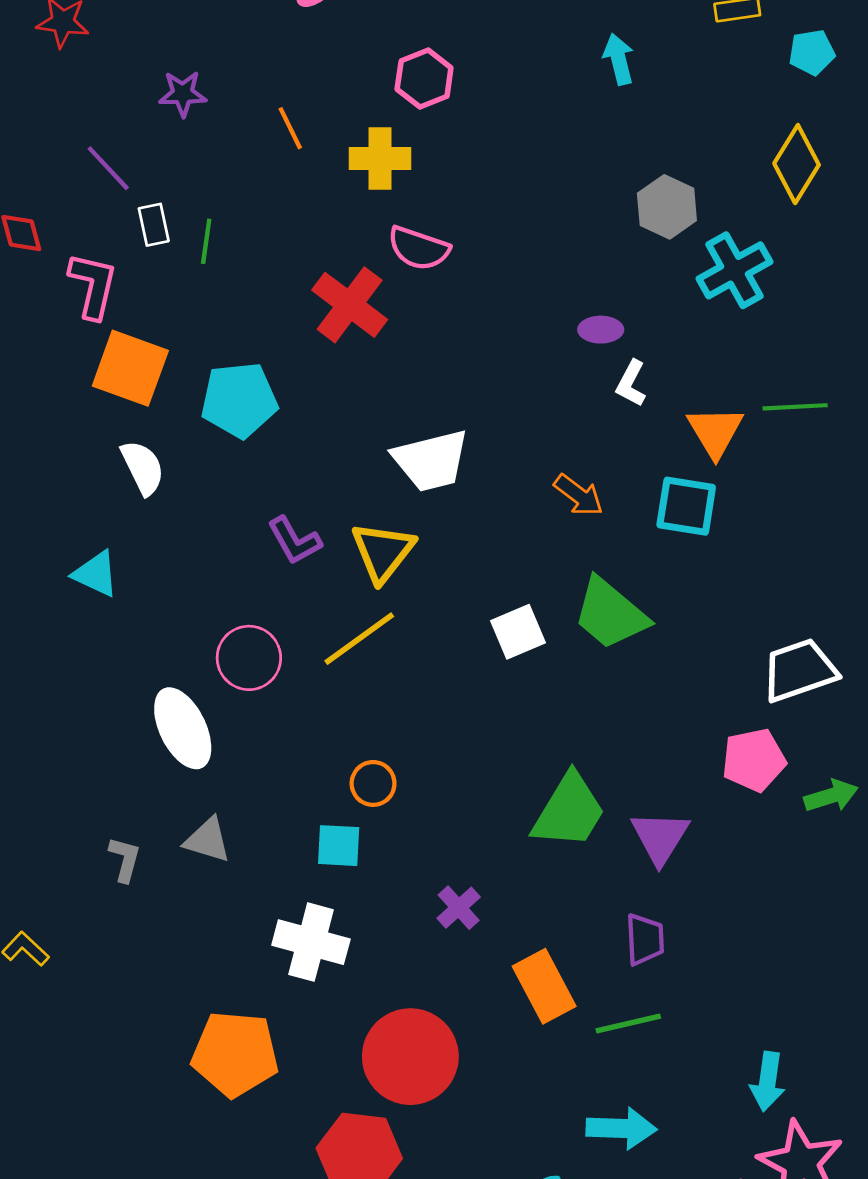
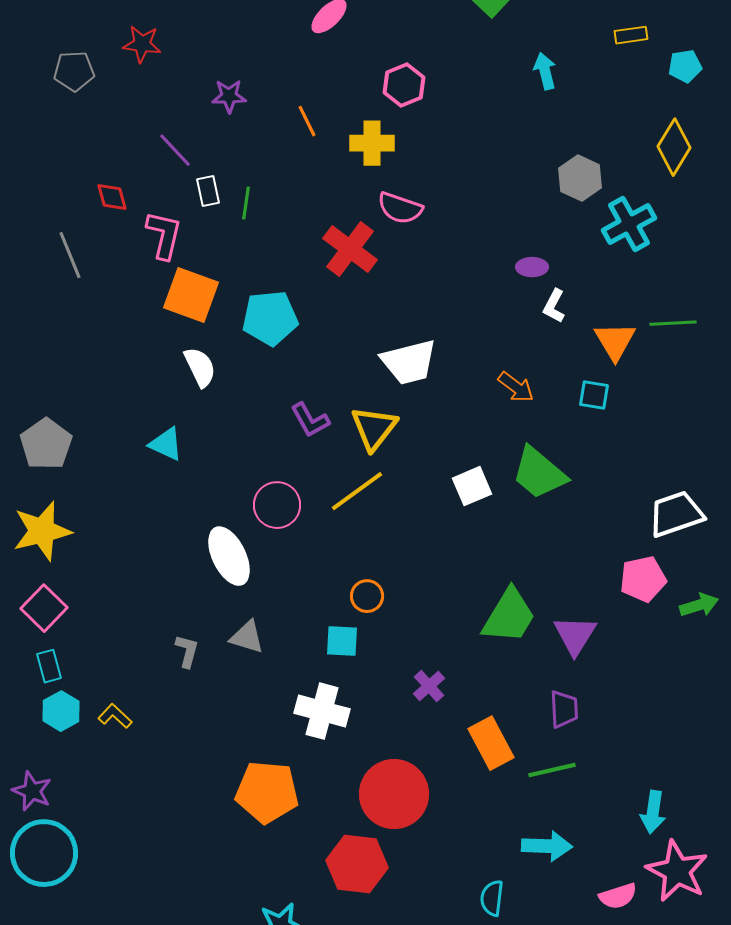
cyan square: (686, 506) -> (594, 395), size x0.7

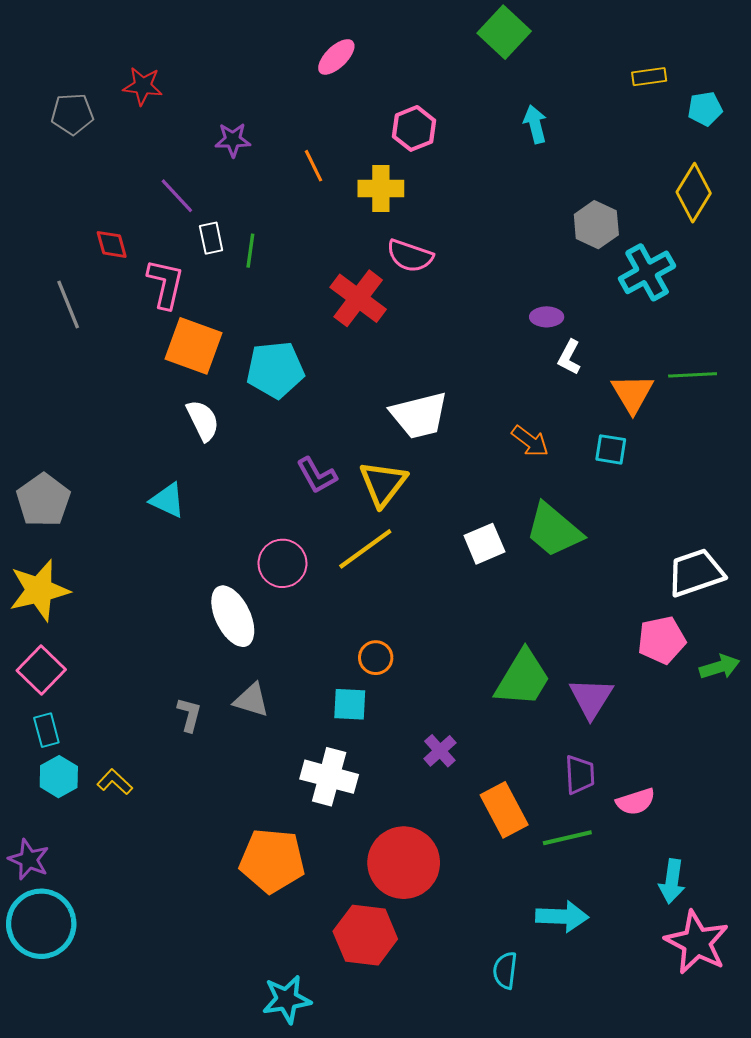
cyan arrow: (545, 71) -> (535, 124), moved
pink semicircle: (618, 896) -> (636, 802), moved

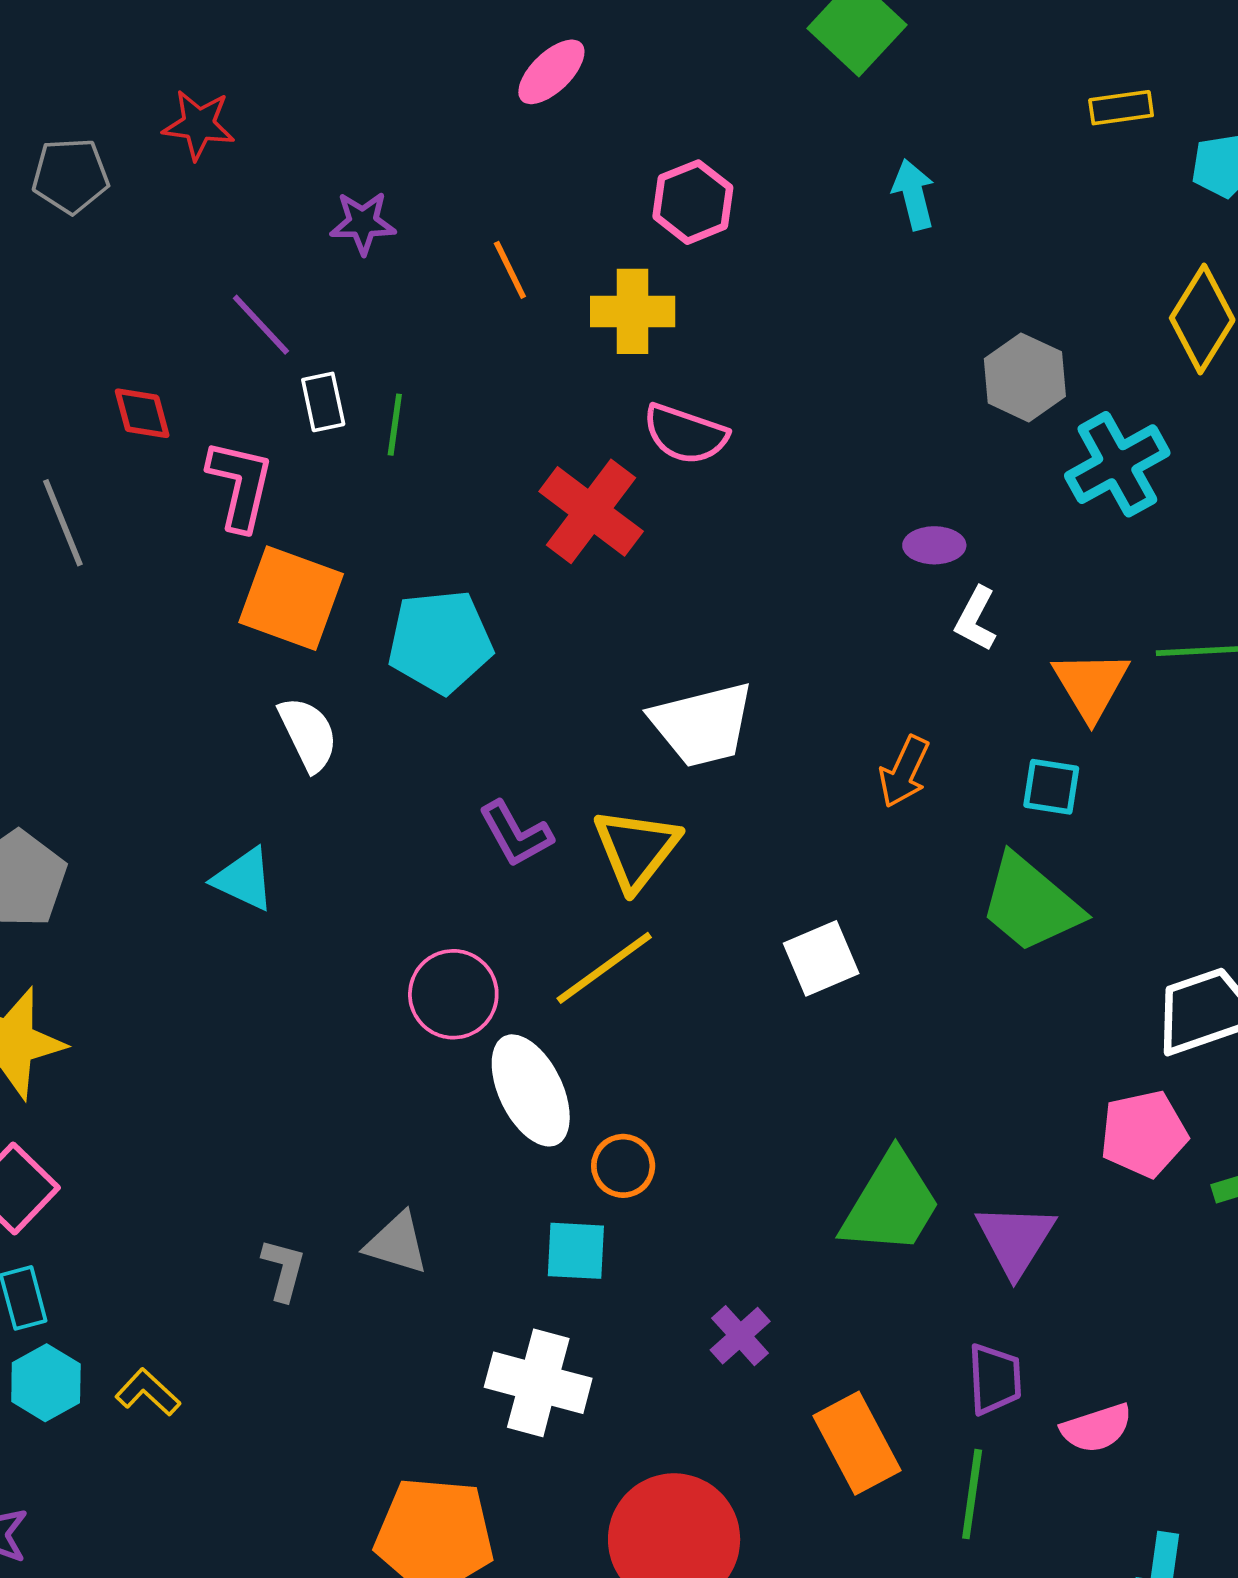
orange arrow: (530, 441) -> (904, 772), turned 78
green trapezoid: (554, 530) -> (1031, 904), moved
white ellipse: (233, 616) -> (531, 1090), moved
green line: (567, 838) -> (972, 1494), turned -69

